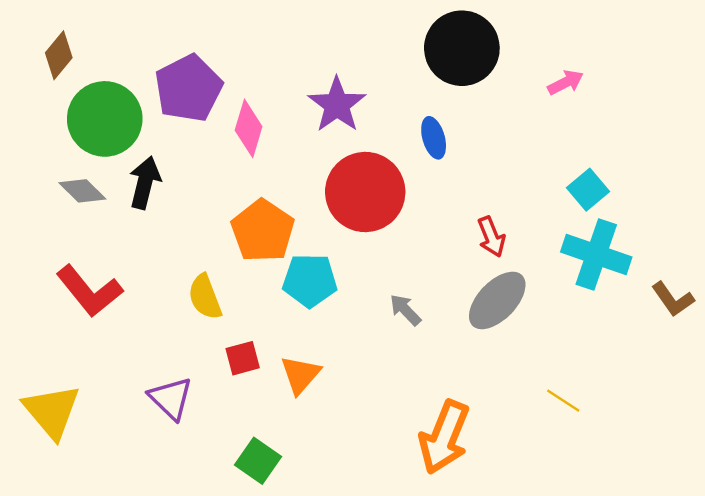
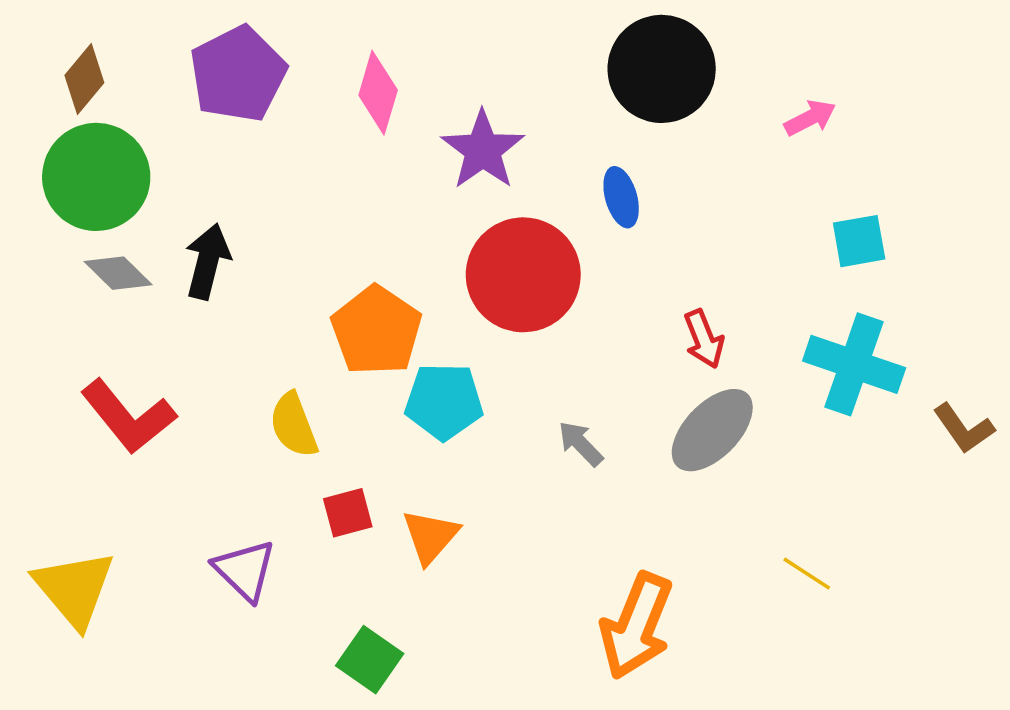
purple pentagon: (188, 88) -> (238, 74), moved
green circle: (105, 119) -> (96, 177), moved
pink diamond: (249, 128) -> (378, 93), moved
cyan square: (588, 190) -> (859, 241), moved, turned 30

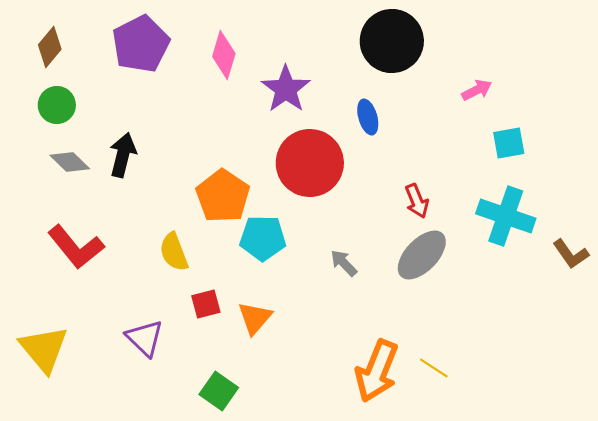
pink arrow: (810, 118) -> (477, 90), moved
green circle: (96, 177) -> (57, 105), size x0.6
yellow line: (807, 574) -> (434, 368), moved

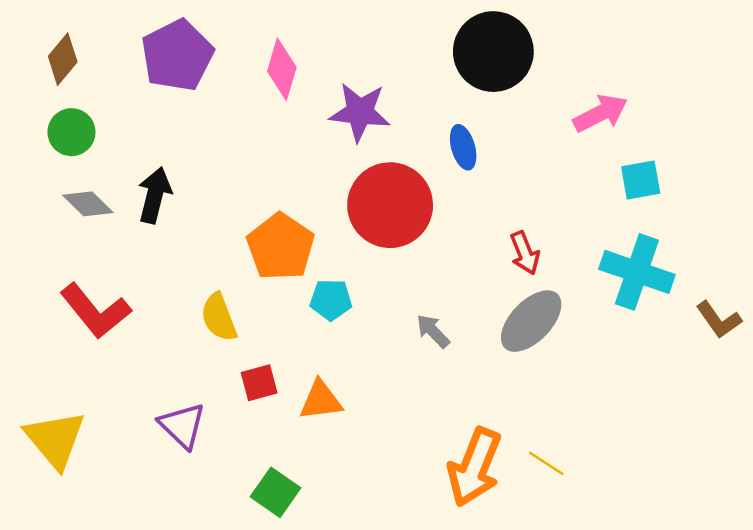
purple star: (286, 89) -> (360, 112), turned -30
pink arrow: (477, 90) -> (600, 113), size x1.4
cyan pentagon: (263, 238) -> (331, 300), size x0.7
orange triangle: (255, 318) -> (321, 400), turned 42

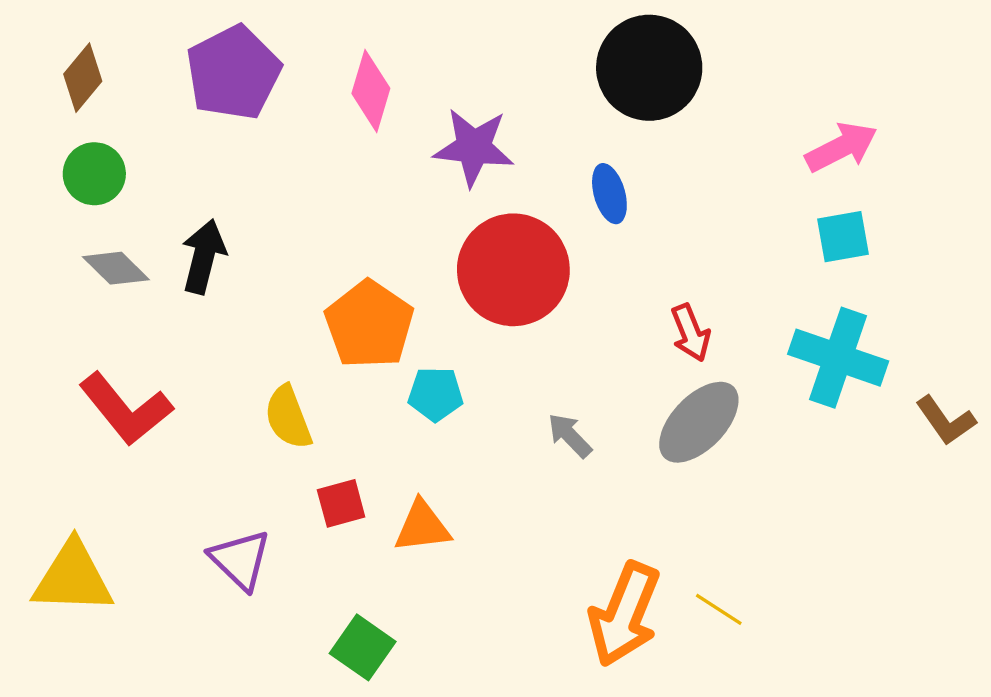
pink arrow: (600, 113) -> (841, 147), moved
yellow triangle: (55, 439) -> (73, 578), turned -48

